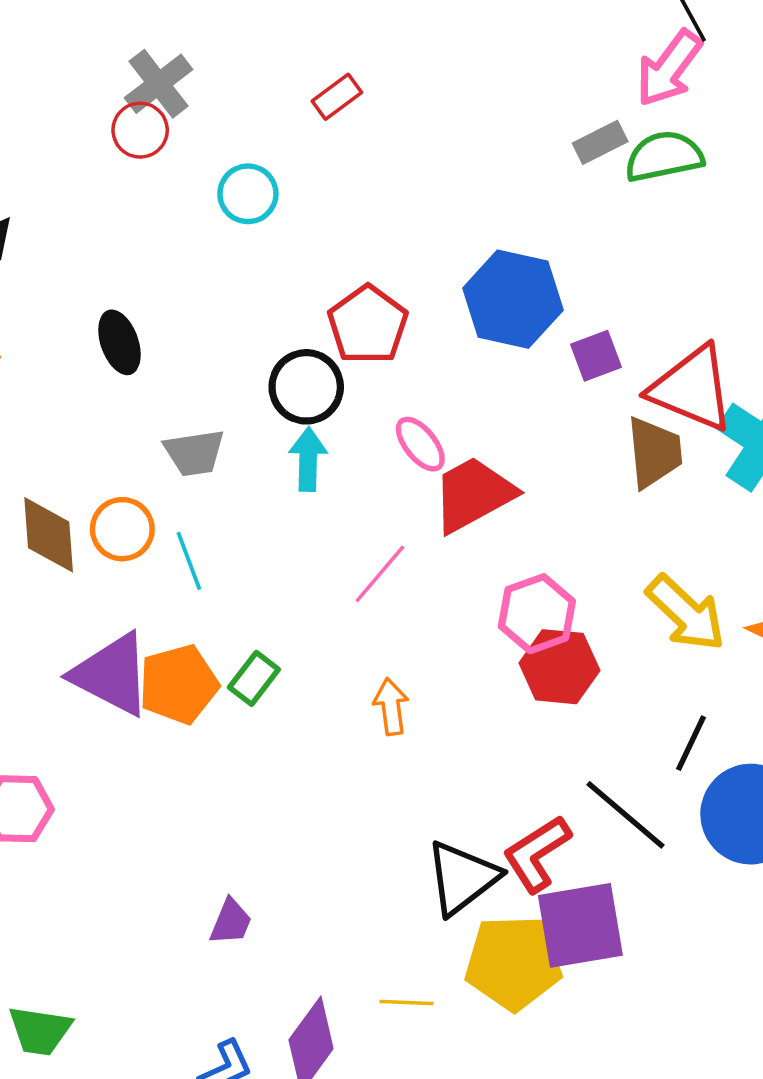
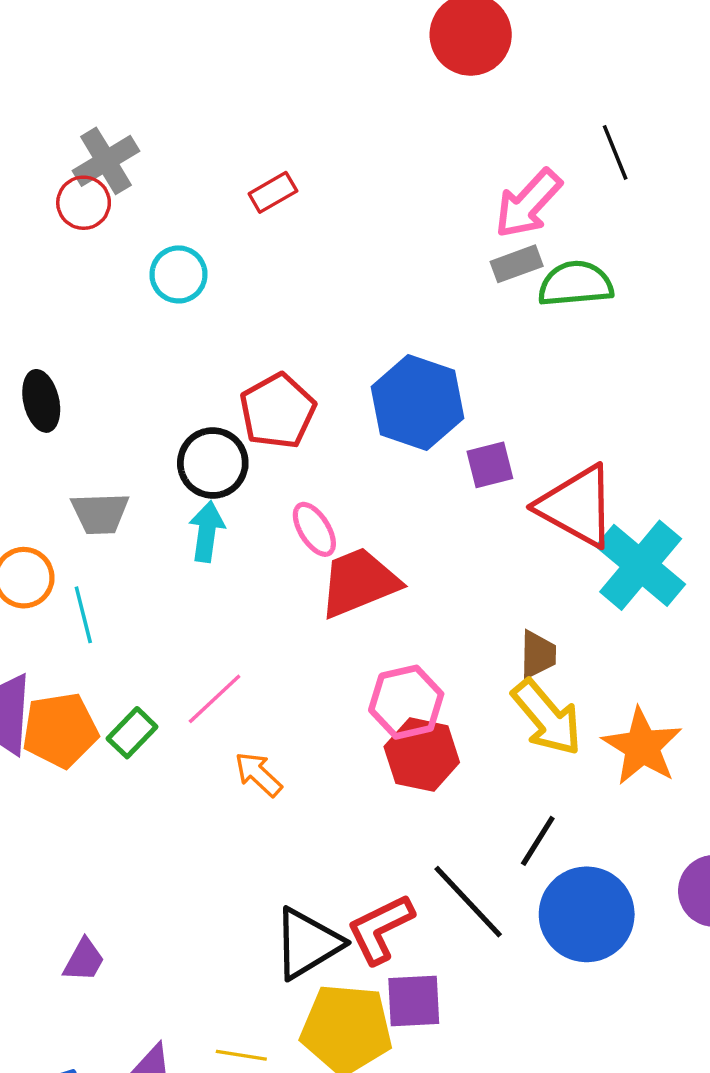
pink arrow: (669, 68) -> (528, 204), moved
brown trapezoid: (654, 452) -> (538, 655), moved, size x0.7
pink line: (380, 574) -> (215, 699), moved
orange arrow: (391, 707) -> (258, 774), turned -46
purple square: (580, 925) -> (414, 1001), size x0.7

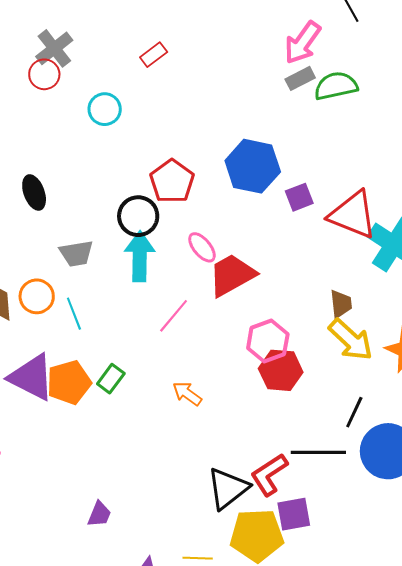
cyan arrow: (207, 532) -> (140, 256), size x1.4
pink line: (215, 699) -> (174, 316), moved
black line: (468, 902) -> (318, 452), turned -40

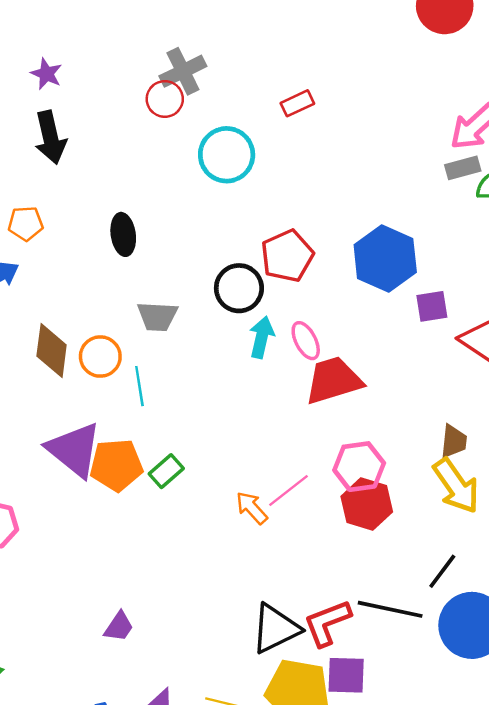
cyan circle: (105, 109) -> (227, 155), size x1.4
cyan arrow: (140, 256) -> (262, 337), moved, size x0.7
pink line: (174, 316) -> (288, 490), moved

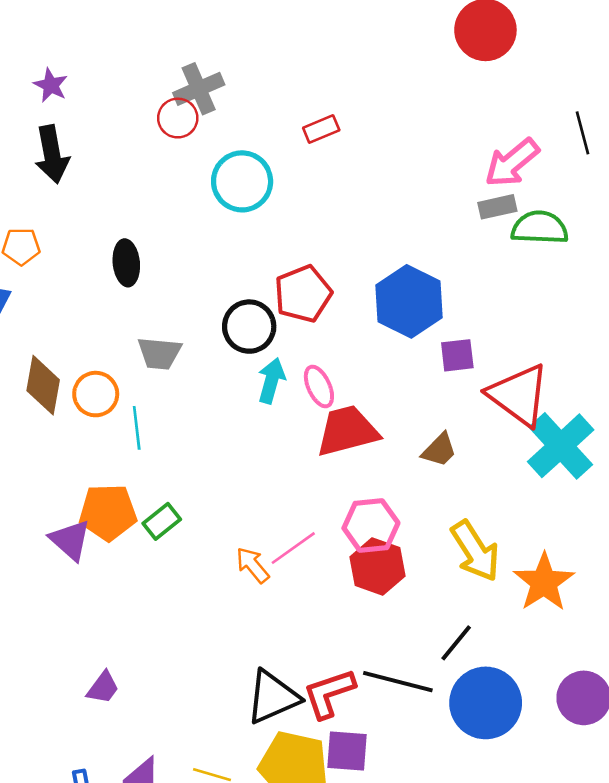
brown trapezoid: (454, 441) -> (439, 450), moved, turned 36
purple triangle: (74, 450) -> (70, 540), moved, size x0.7

